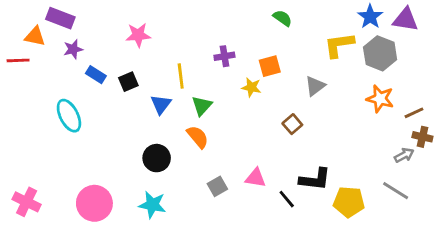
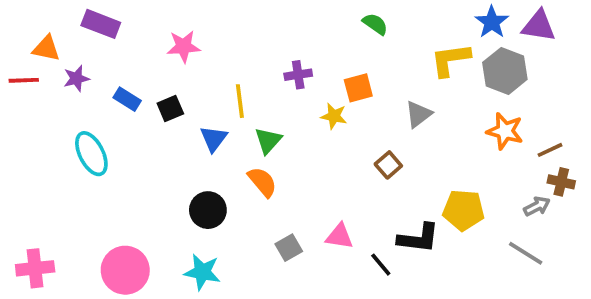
purple rectangle: (60, 18) -> (101, 24), moved
purple star: (73, 49) -> (76, 78), moved
pink cross: (27, 202) -> (35, 268), turned -32
yellow pentagon: (349, 202) -> (464, 210), moved

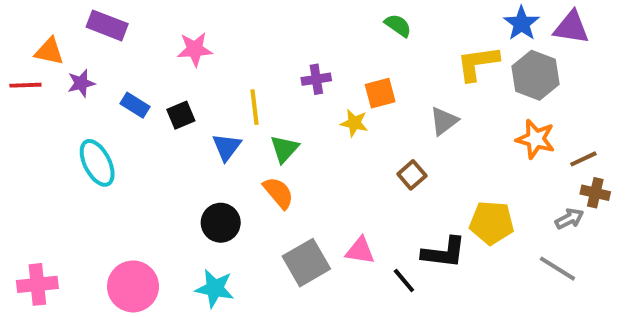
gray square: (289, 248) -> (306, 263), size x1.6

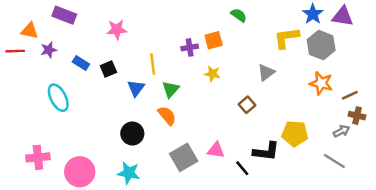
orange square: (380, 93) -> (214, 40), moved
pink cross: (37, 284) -> (38, 157), moved

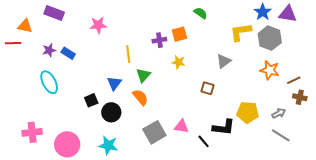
purple star: (49, 50) -> (49, 50), moved
black square: (108, 69) -> (91, 100), moved
blue triangle: (136, 88) -> (114, 83), moved
brown square: (247, 105) -> (208, 88), turned -32
gray arrow: (341, 131) -> (279, 113), moved

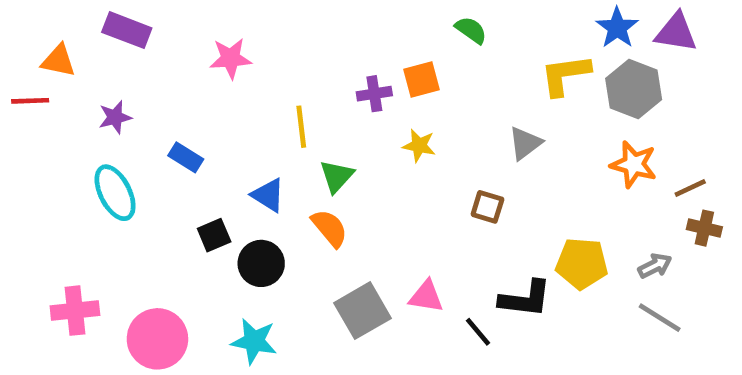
blue rectangle: (68, 53) -> (186, 157), moved
blue triangle: (114, 83) -> (268, 195), turned -35

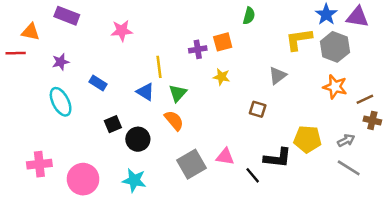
green semicircle: (471, 30) -> (249, 16), turned 70
blue triangle: (268, 195) -> (145, 92), moved

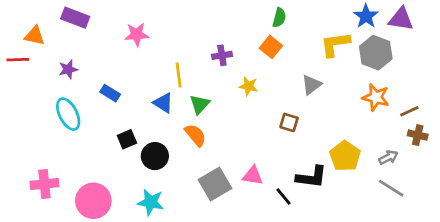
orange square: (223, 42) -> (271, 47), moved, turned -36
yellow pentagon: (308, 139) -> (345, 156), turned 30

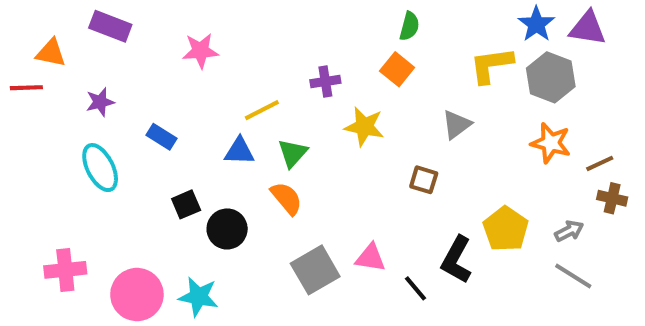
yellow line: (179, 75) -> (262, 110), turned 70
yellow star: (249, 86) -> (364, 127), size x1.4
blue triangle: (163, 103) -> (239, 151), turned -30
black L-shape: (311, 177) -> (456, 260), turned 112
cyan star: (151, 202) -> (198, 297), moved

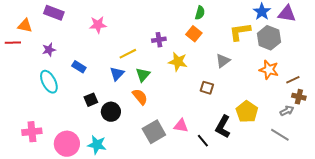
blue triangle: (239, 151) -> (117, 74), turned -49
gray arrow: (569, 231) -> (287, 111), moved

